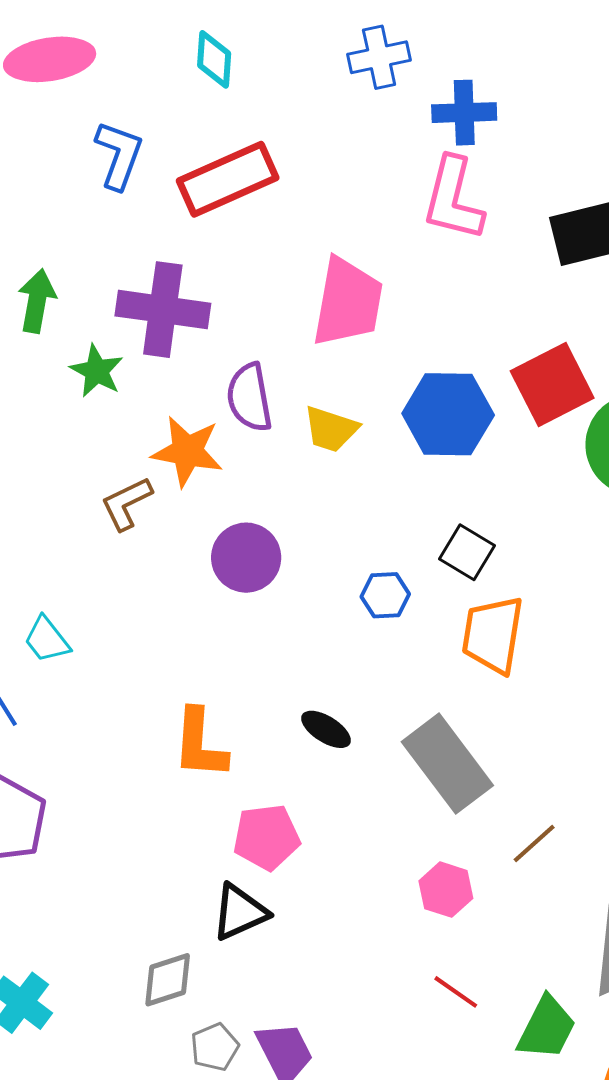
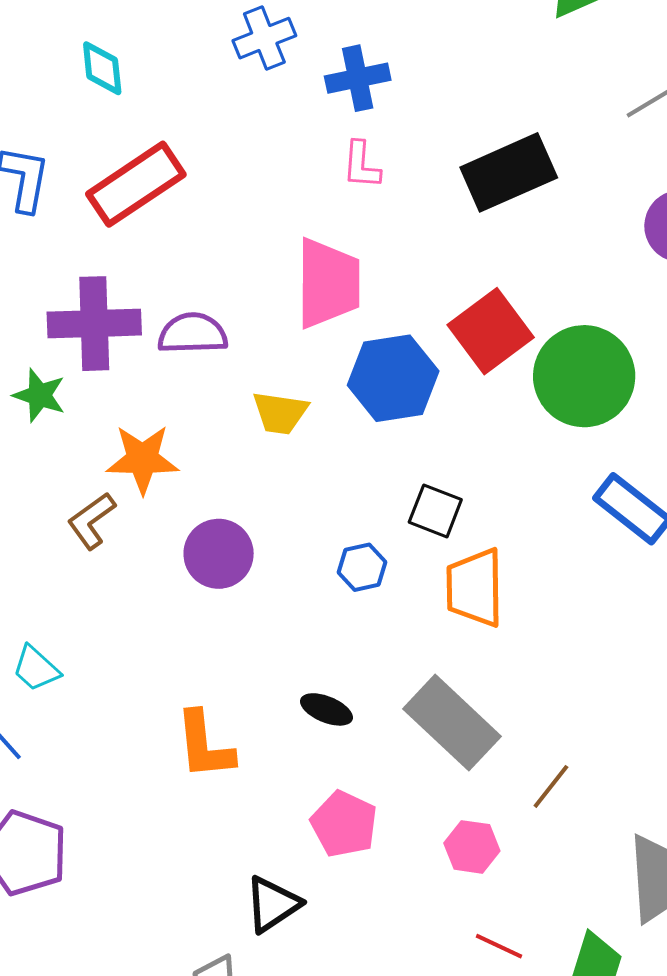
pink L-shape: (453, 199) -> (361, 165), size x0.6
pink trapezoid: (348, 302) -> (328, 283), moved
purple semicircle: (249, 397) -> (193, 333), moved, turned 108
pink pentagon: (266, 837) -> (344, 824), moved, turned -30

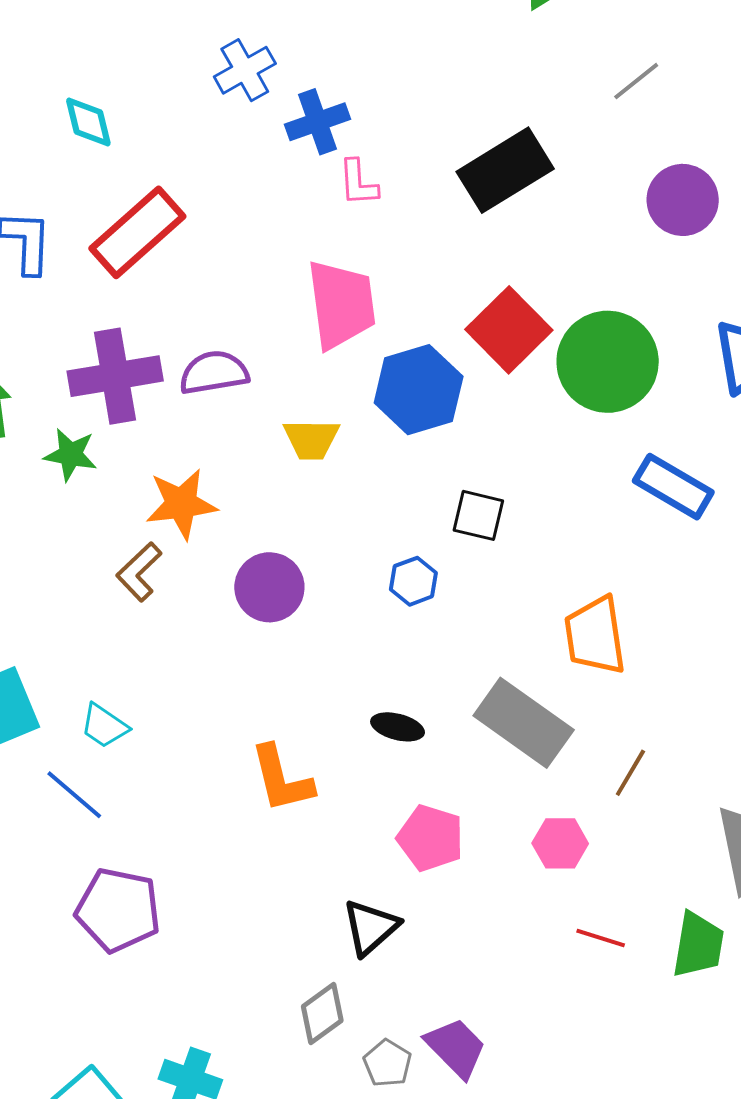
blue cross: (358, 78) -> (317, 122), moved
orange trapezoid: (475, 588) -> (595, 636), moved

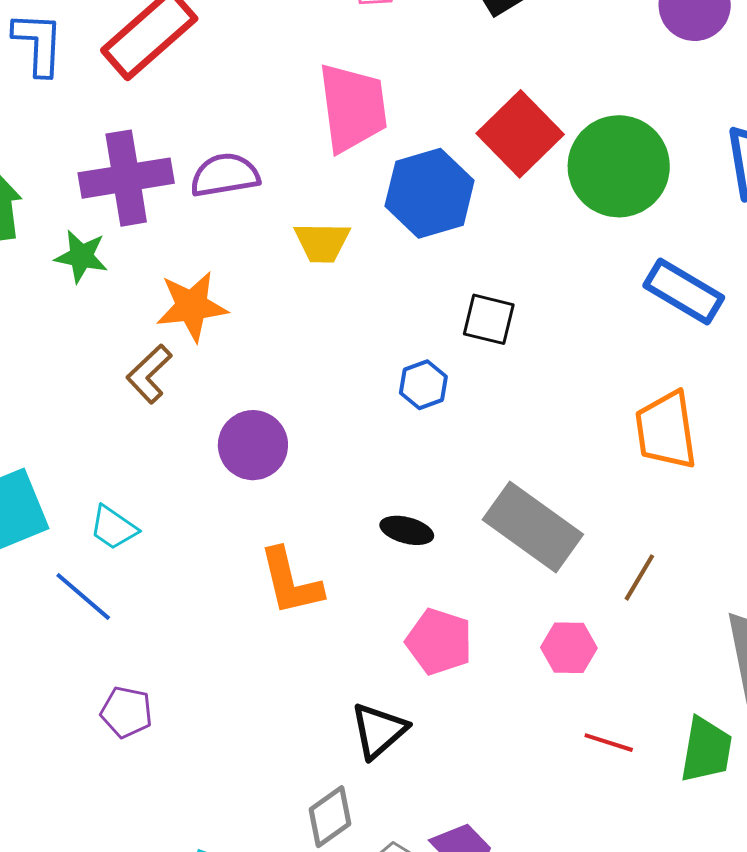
purple circle: (269, 587) -> (253, 445), moved
orange trapezoid: (595, 636) -> (666, 430), moved
purple pentagon: (118, 910) -> (126, 712), size x0.6

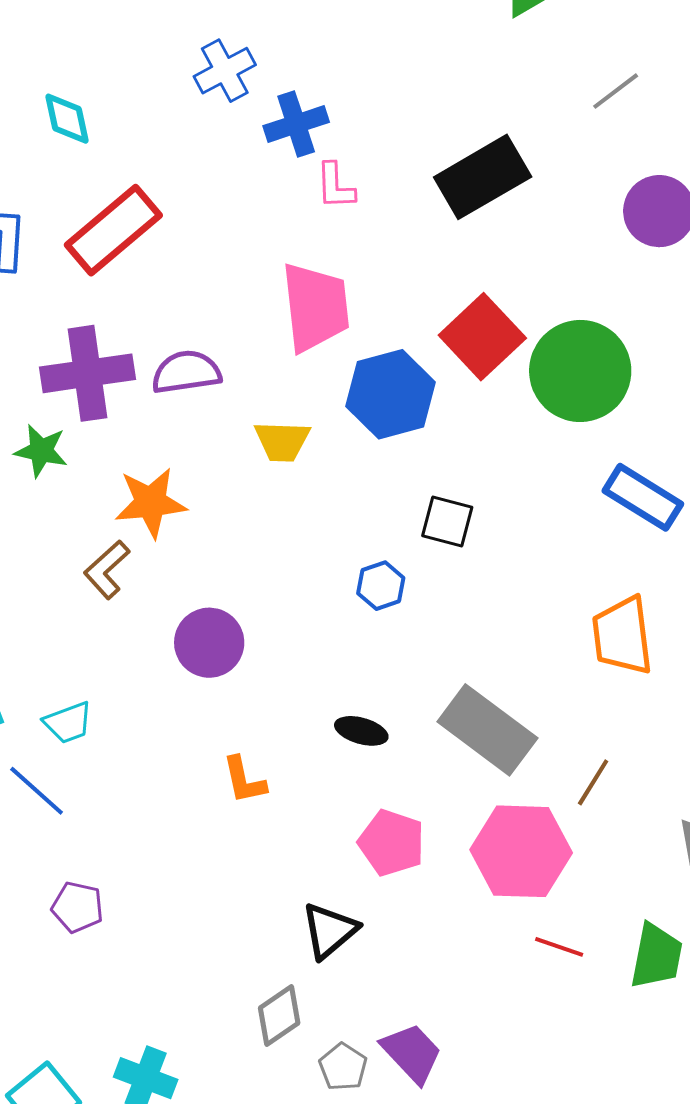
cyan trapezoid: (113, 528) -> (68, 723), turned -56
orange L-shape: (291, 582) -> (244, 780), size x0.7
pink hexagon: (569, 648) -> (521, 851), size x1.8

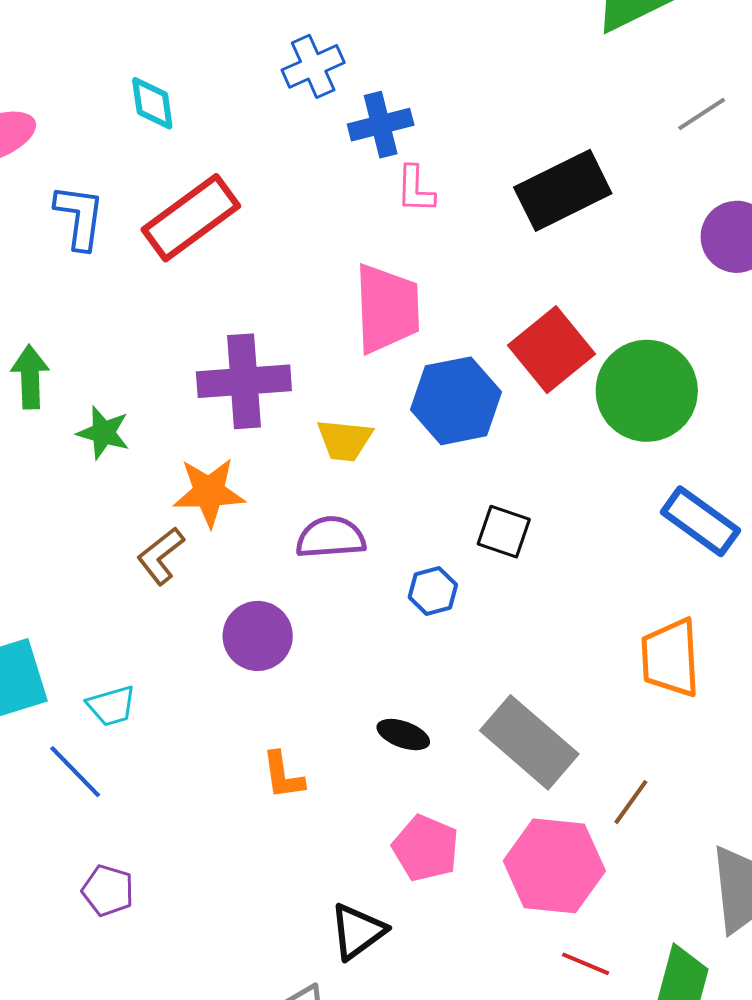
purple semicircle: (186, 372) -> (331, 537), moved
purple cross: (88, 373) -> (244, 381), moved

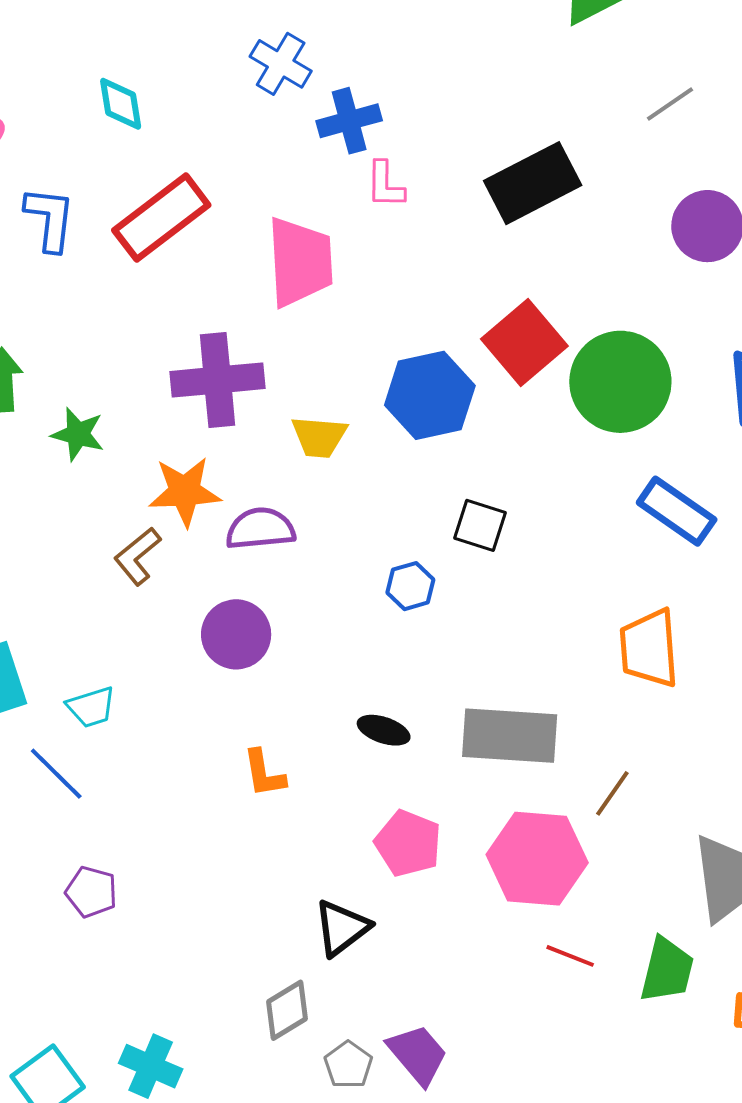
blue cross: (313, 66) -> (281, 64), turned -34
pink trapezoid: (387, 309) -> (300, 262), moved
purple semicircle: (331, 537) -> (260, 529), moved
gray rectangle: (529, 742) -> (510, 736), turned -36

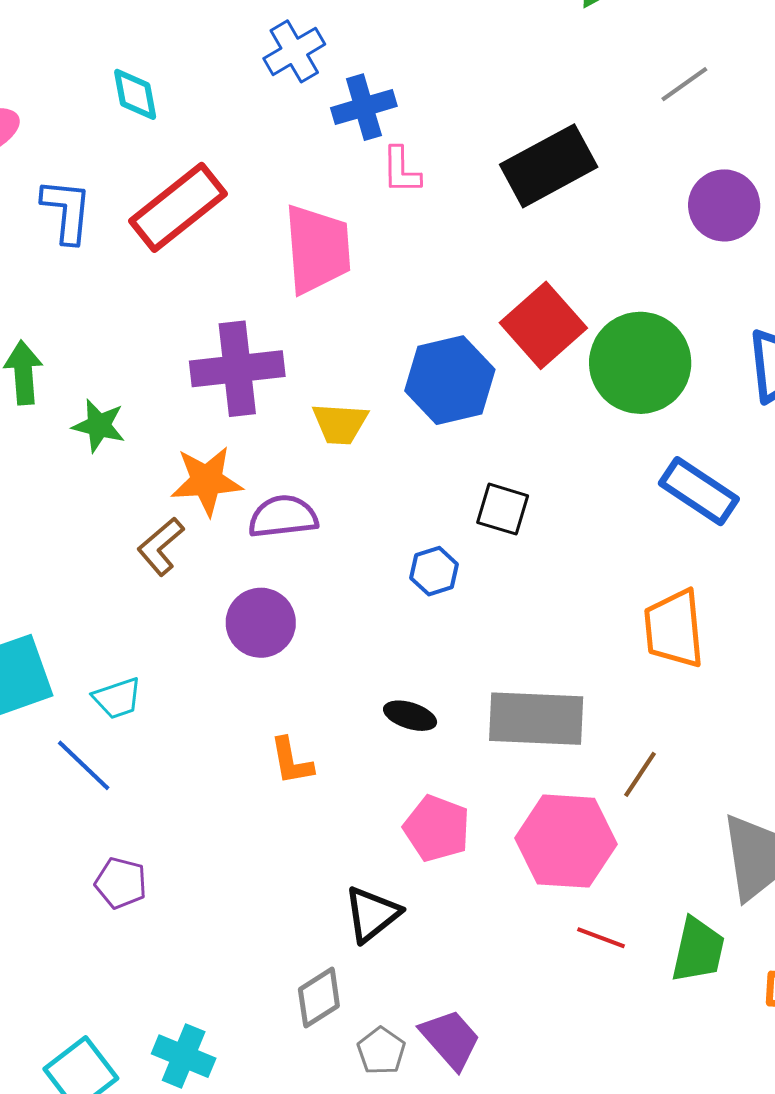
blue cross: (281, 64) -> (294, 51), turned 30

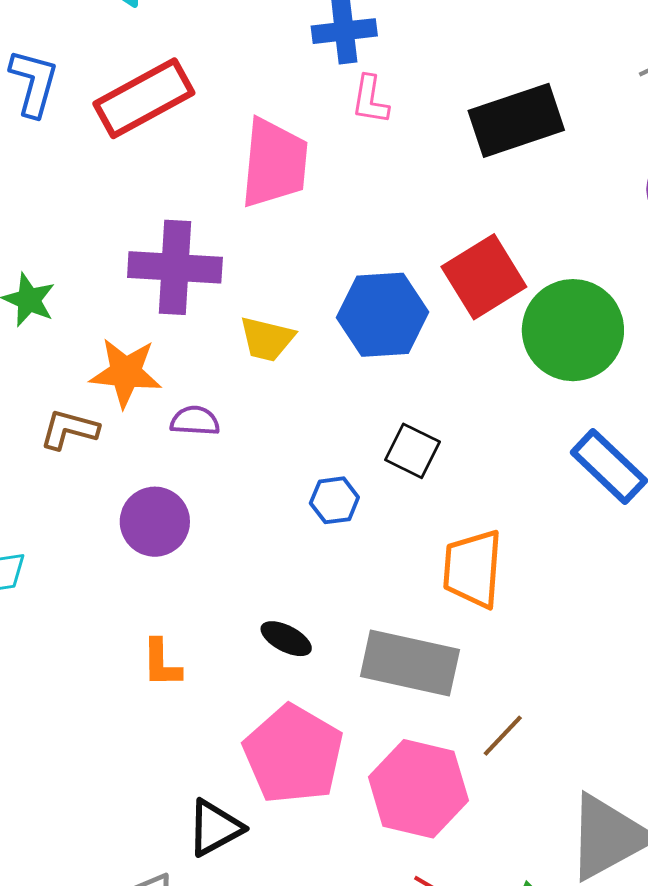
purple semicircle: (283, 517) -> (195, 421), size x0.7
brown L-shape: (161, 546) -> (69, 429), turned 46
orange trapezoid: (674, 629) -> (473, 569), moved
pink pentagon: (437, 828) -> (293, 754), size x1.5

